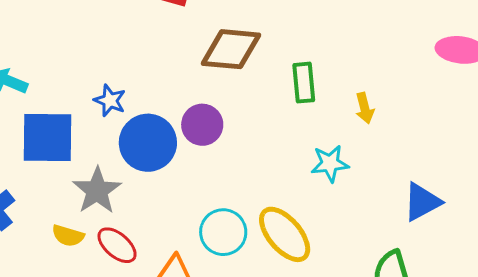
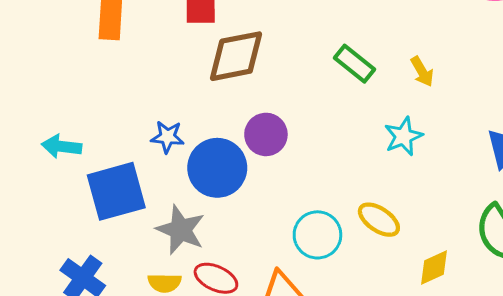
brown diamond: (231, 49) -> (236, 56), moved
green rectangle: (304, 83) -> (355, 64), turned -30
yellow ellipse: (285, 234) -> (379, 220), size x0.7

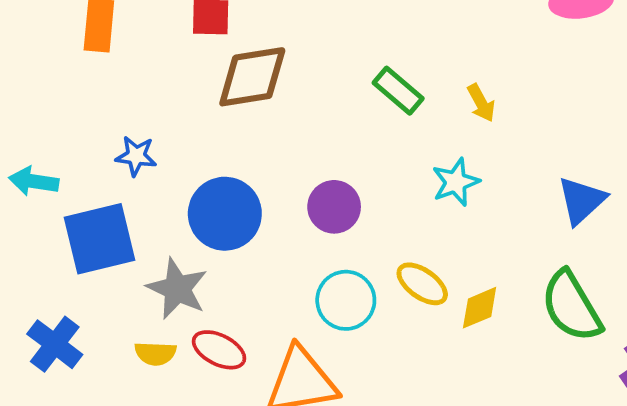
purple circle: (266, 134) -> (334, 207), moved
blue star: (167, 137) -> (136, 156), moved
yellow diamond: (434, 268) -> (480, 308), moved

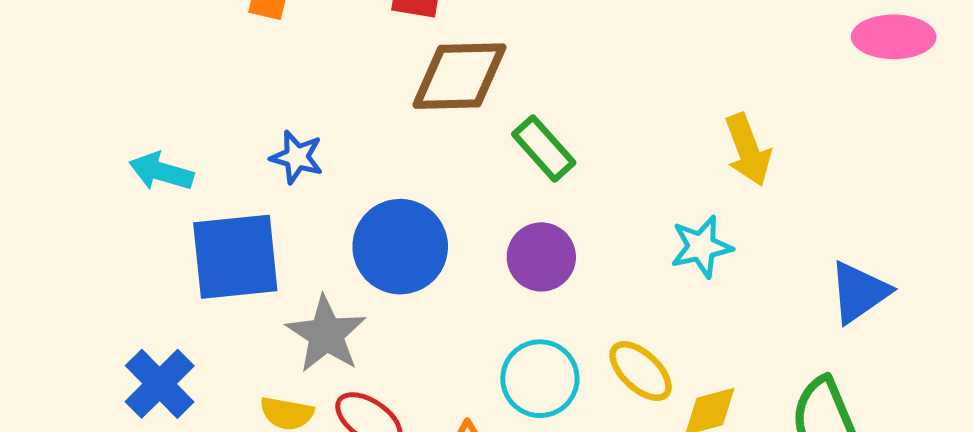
green rectangle: (398, 91) -> (544, 148), moved
yellow arrow: (481, 103) -> (748, 150), size x1.4

